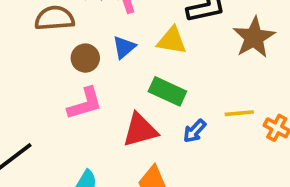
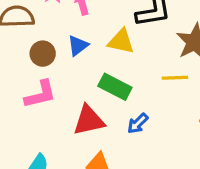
yellow line: (239, 113) -> (175, 78), moved

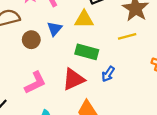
pink L-shape: (40, 94) -> (35, 83), moved

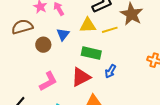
yellow line: (127, 36) -> (110, 30), moved

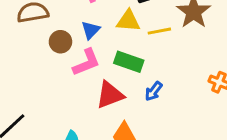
pink L-shape: (48, 81) -> (86, 62), moved

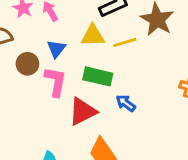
pink L-shape: (86, 62) -> (56, 82), turned -52
blue arrow: (154, 91) -> (126, 103), turned 96

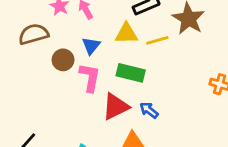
blue arrow: (126, 103) -> (149, 110), moved

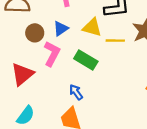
red triangle: (116, 107) -> (22, 74), moved, turned -30
blue arrow: (149, 110) -> (76, 92), moved

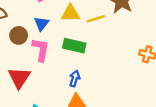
blue arrow: (76, 92) -> (75, 78), turned 70

